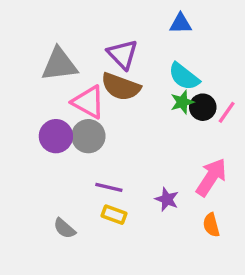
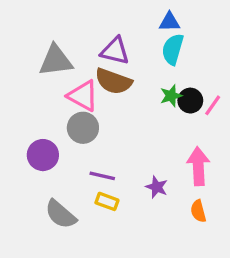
purple triangle: (122, 54) -> (115, 51), turned -32
cyan semicircle: (184, 76) -> (173, 49), moved, turned 68
purple circle: (56, 136) -> (43, 155), moved
pink arrow: (211, 177) -> (198, 166), turned -36
gray semicircle: (64, 228) -> (61, 214), size x1.5

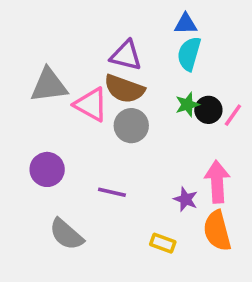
gray triangle: (56, 60) -> (49, 85), moved
gray circle: (83, 128) -> (131, 126), moved
purple star: (157, 187) -> (186, 199), moved
yellow rectangle: (107, 201) -> (163, 243), moved
orange semicircle: (198, 211) -> (217, 231), size x1.6

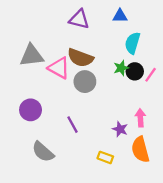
cyan semicircle: (189, 54) -> (132, 43), moved
purple triangle: (126, 56) -> (79, 19), moved
pink arrow: (217, 182) -> (140, 118), size x0.7
purple line: (112, 192) -> (72, 125), turned 48

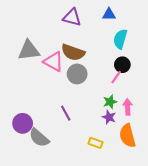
green star: (121, 68) -> (110, 102), moved
pink line: (151, 75) -> (116, 77), moved
purple circle: (31, 110) -> (23, 123), moved

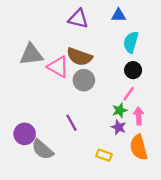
pink line: (116, 77) -> (129, 94), moved

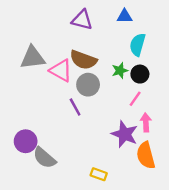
green star: (120, 110) -> (120, 71), moved
purple line: (72, 123) -> (75, 107), moved
purple star: (119, 127) -> (125, 134), size x1.6
yellow rectangle: (104, 155) -> (99, 174), moved

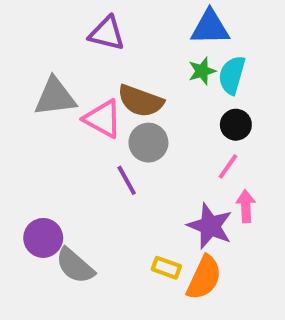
blue triangle: (125, 16) -> (210, 27), size x1.5
purple triangle: (82, 20) -> (107, 33), moved
green star: (120, 71) -> (202, 71), moved
orange semicircle: (146, 155) -> (204, 278), moved, turned -140
yellow rectangle: (99, 174) -> (166, 268), moved

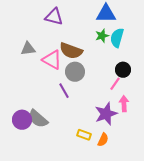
gray triangle: (55, 97) -> (28, 49), size x0.7
black circle: (236, 125) -> (123, 70), moved
purple star: (210, 226) -> (106, 114), turned 30
gray semicircle: (75, 266) -> (38, 119), moved
orange semicircle: (204, 278) -> (103, 140), size x0.6

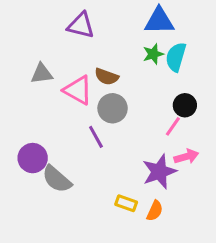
brown semicircle: (71, 51) -> (106, 77), size x0.7
pink arrow: (124, 104) -> (186, 157), turned 77
purple circle: (22, 120) -> (33, 158), moved

